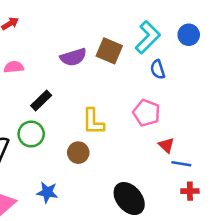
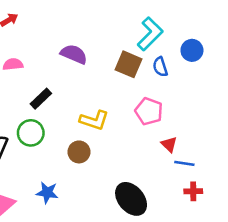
blue circle: (189, 35) -> (192, 50), moved
brown square: (109, 51) -> (128, 64), moved
purple semicircle: (73, 57) -> (74, 54), turned -140
yellow L-shape: (93, 122) -> (94, 120), turned -72

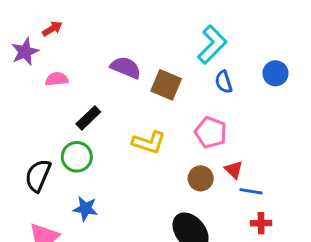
blue circle: (192, 50) -> (275, 73), moved
brown square: (128, 64) -> (166, 85), moved
brown circle: (79, 152) -> (201, 178), moved
blue star: (47, 193) -> (85, 209), moved

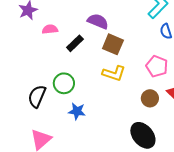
brown square: (166, 85) -> (113, 44), moved
black rectangle: (88, 118) -> (75, 43), moved
blue star: (85, 209) -> (77, 111), moved

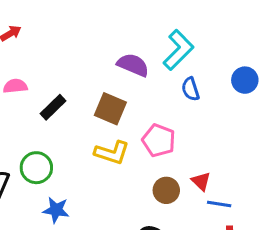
purple semicircle: (98, 21) -> (133, 65), moved
pink pentagon: (157, 66) -> (159, 140), moved

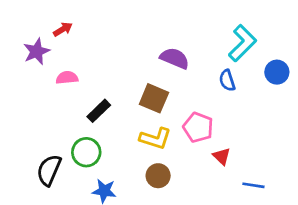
cyan L-shape: (178, 50) -> (242, 43), moved
black rectangle: (53, 107) -> (99, 111), moved
red triangle: (201, 181) -> (222, 156), moved
brown circle: (166, 190) -> (158, 176), moved

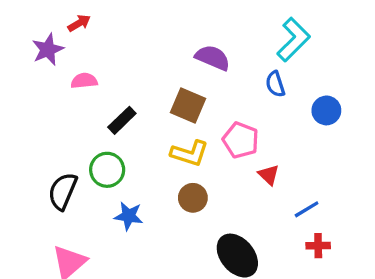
blue circle: (277, 72) -> (326, 110), moved
blue line: (253, 185) -> (307, 209), turned -40

